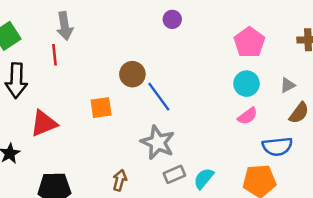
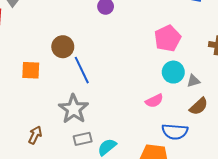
cyan circle: (247, 84) -> (173, 72), moved

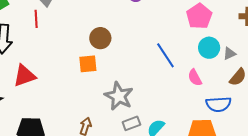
orange square: (31, 70) -> (88, 64), moved
blue line: (82, 70) -> (165, 55), moved
pink semicircle: (154, 101) -> (195, 78), turned 96

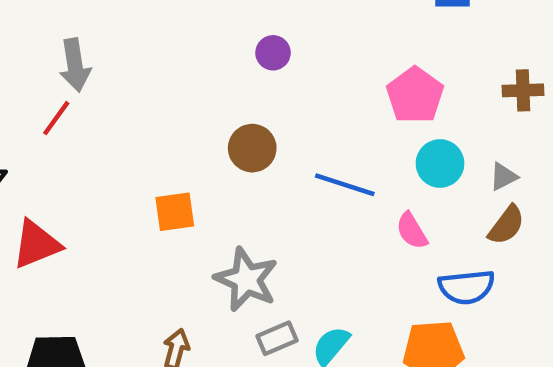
red line: (36, 19) -> (56, 118), turned 42
brown circle: (100, 38) -> (252, 148), moved
gray triangle: (229, 54) -> (503, 177), moved
blue line: (165, 55) -> (345, 185), turned -36

